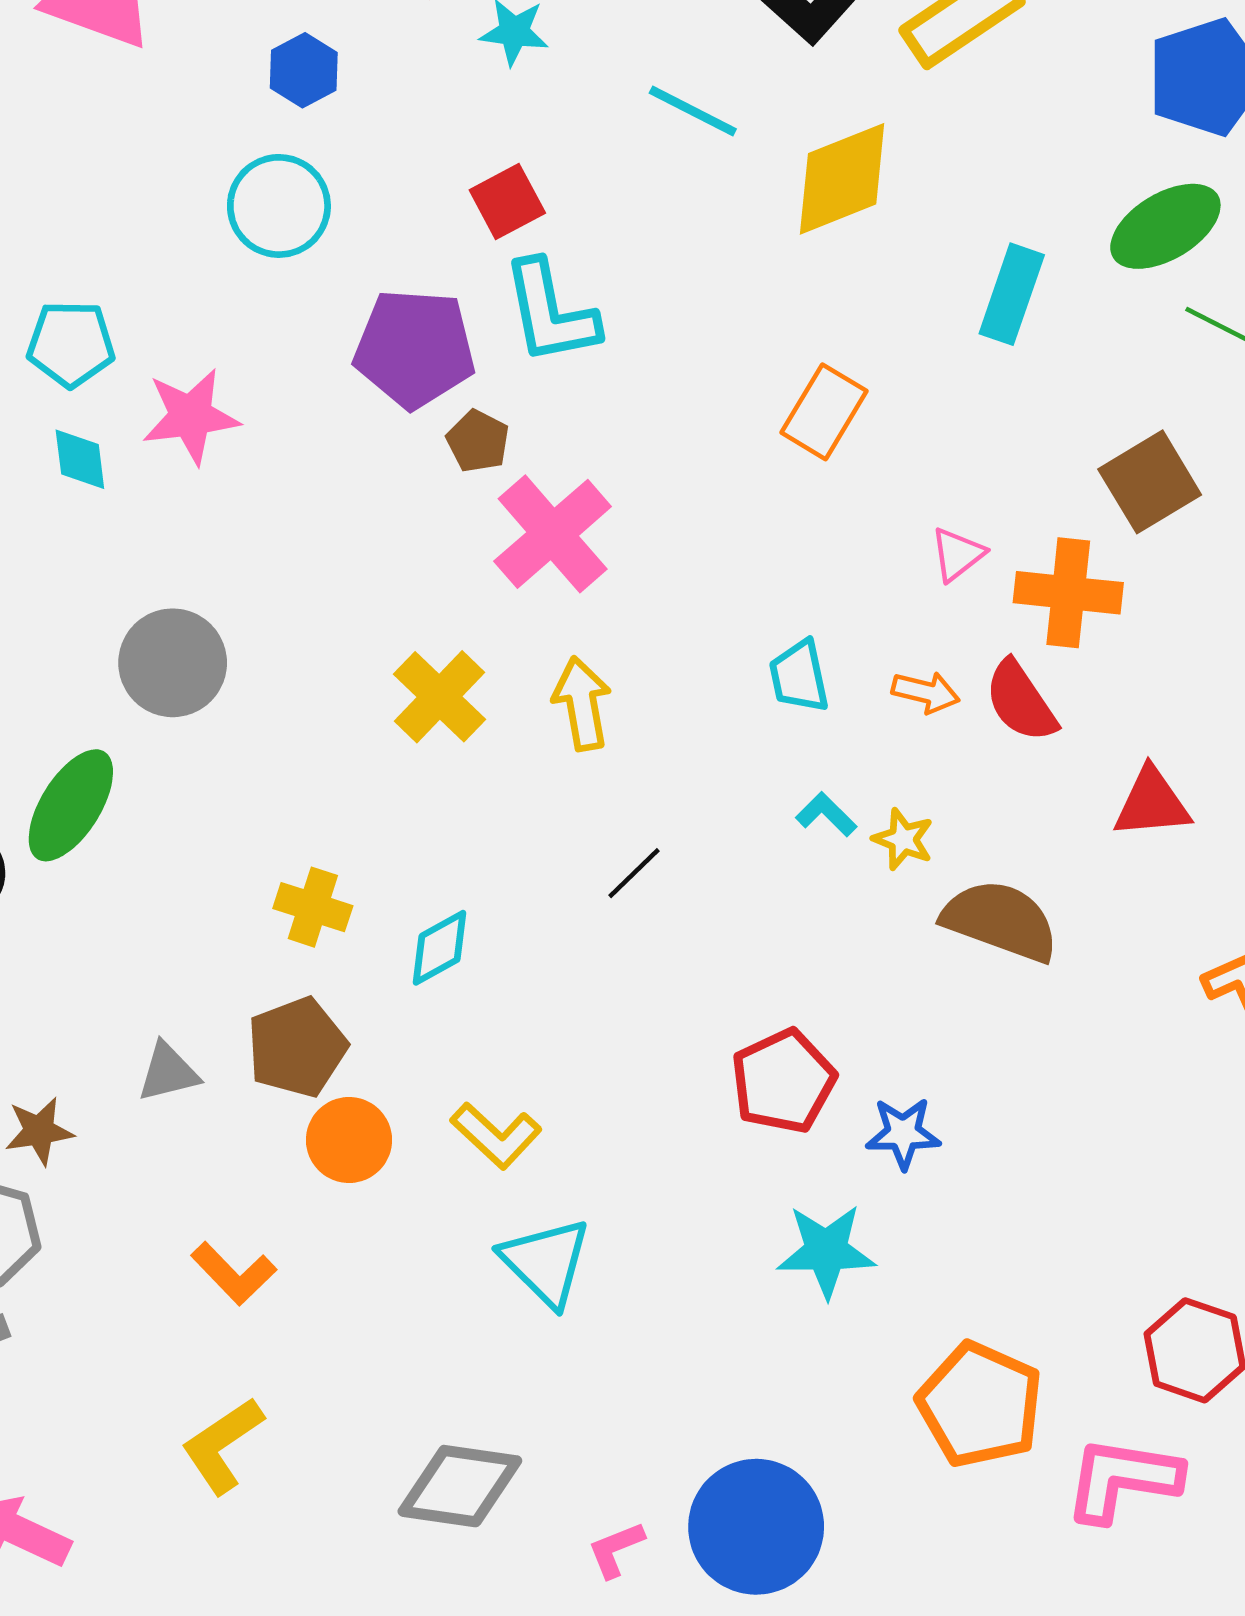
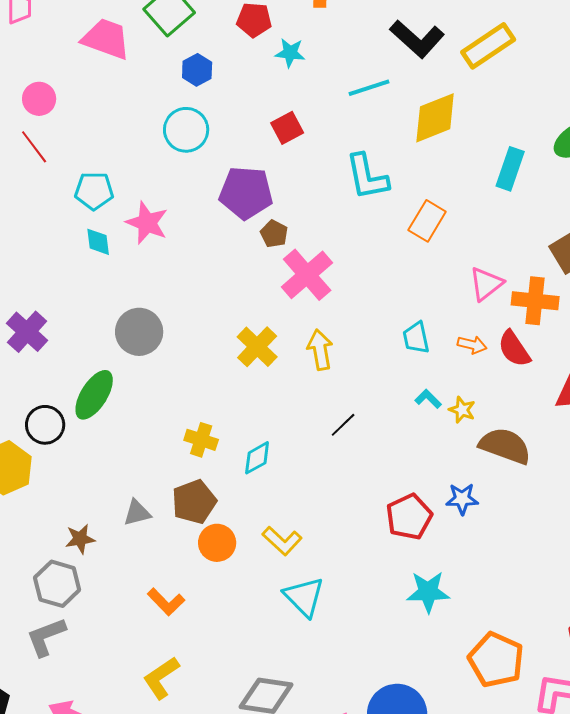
cyan line: (693, 111) -> (369, 88), turned -45
cyan L-shape: (550, 312) -> (367, 177), moved
pink star: (191, 416) -> (147, 223), turned 30
pink triangle: (957, 554) -> (486, 284), size x1.4
blue star: (903, 1133) -> (462, 499), moved

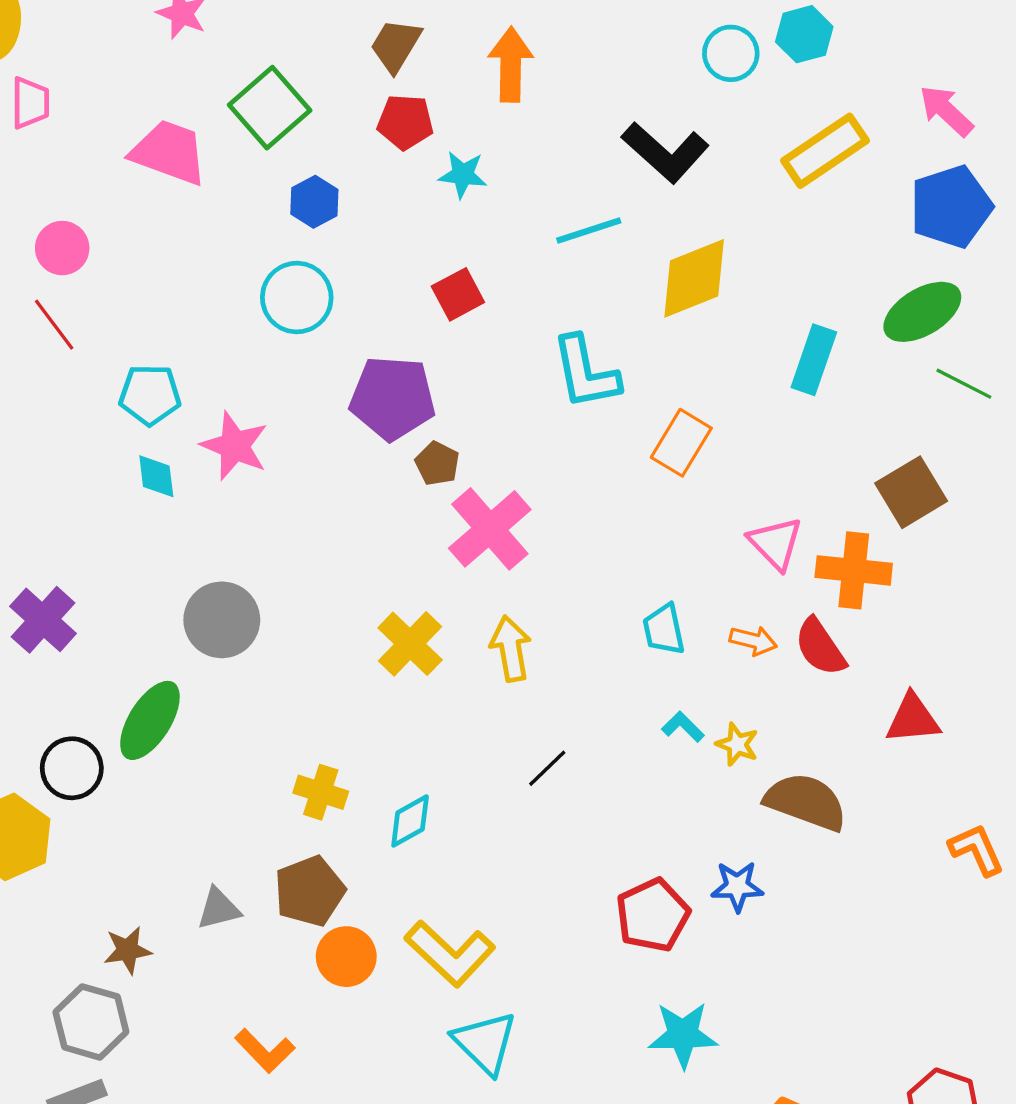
yellow rectangle: (488, 46) -> (825, 151), moved
pink triangle: (486, 284) -> (776, 543), turned -36
yellow L-shape: (282, 541) -> (450, 953), size x1.4

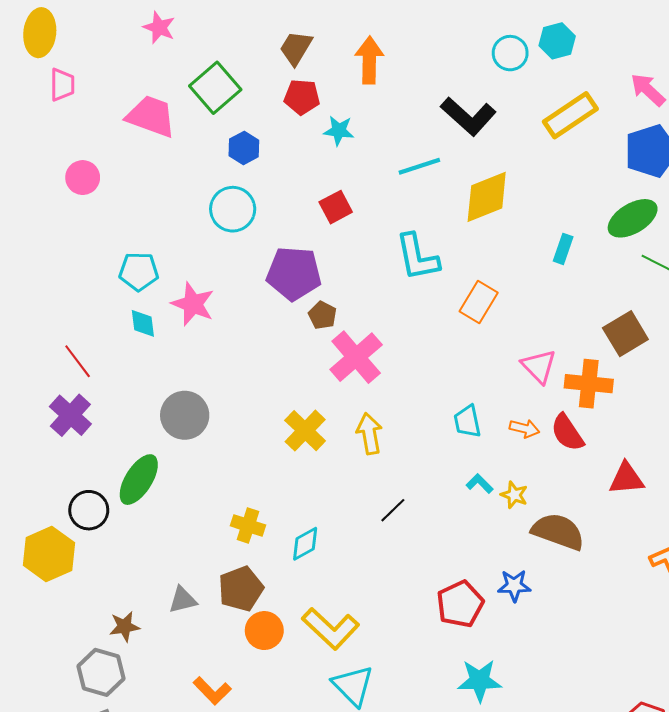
red line: (54, 325) -> (78, 361), moved
cyan rectangle: (814, 360) -> (563, 249), size x0.7

